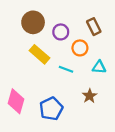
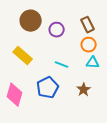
orange circle: (80, 48) -> (89, 45), moved
yellow rectangle: (39, 54) -> (23, 56), moved
blue pentagon: (51, 109) -> (48, 88), moved

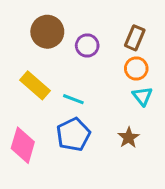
brown rectangle: (88, 25) -> (135, 38), turned 49
cyan triangle: (93, 63) -> (142, 96), turned 48
cyan line: (62, 65) -> (73, 99), moved

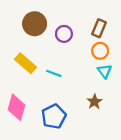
blue pentagon: (73, 134) -> (54, 116), moved

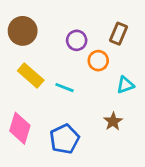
brown circle: (35, 24) -> (23, 31), moved
orange circle: (100, 51) -> (98, 61), moved
cyan triangle: (105, 71) -> (125, 85), turned 49

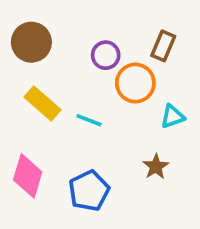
orange circle: (98, 61) -> (135, 83), size x1.4

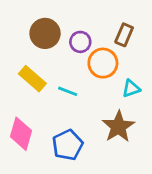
brown circle: (31, 42) -> (45, 33), moved
brown star: (156, 167) -> (118, 127), size x1.6

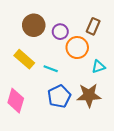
brown star: (118, 127) -> (89, 95), turned 30
blue pentagon: (68, 145) -> (59, 96), moved

